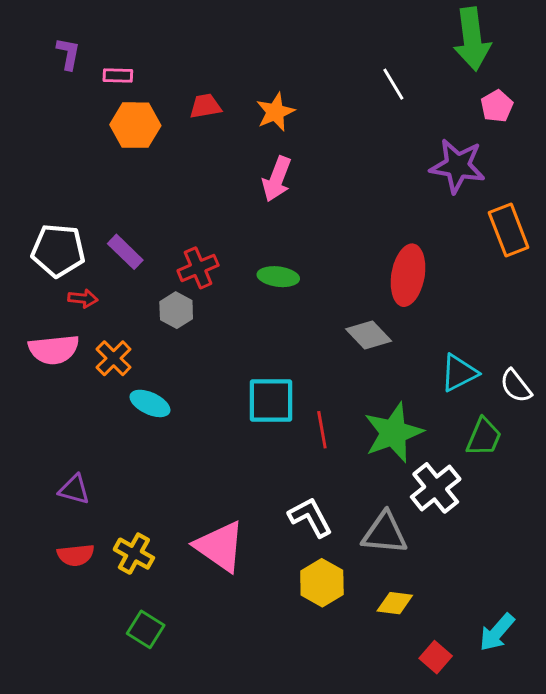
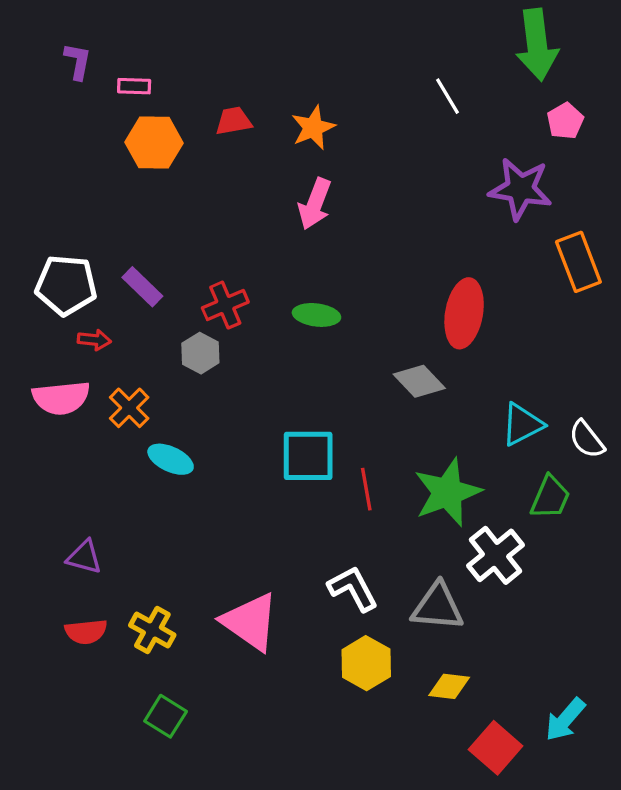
red square: (436, 657) -> (496, 748), size x1.4

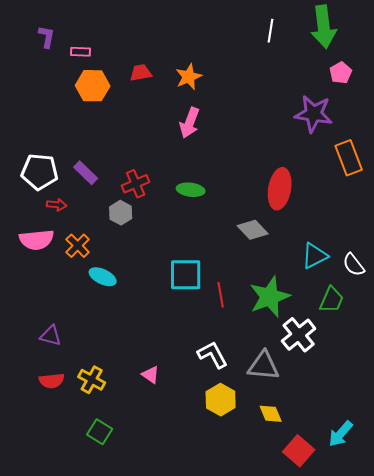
white line: (447, 96) -> (271, 31), moved, turned 40
pink triangle: (250, 622) -> (151, 375), size x0.5
yellow diamond: (449, 686) -> (271, 414), turned 60

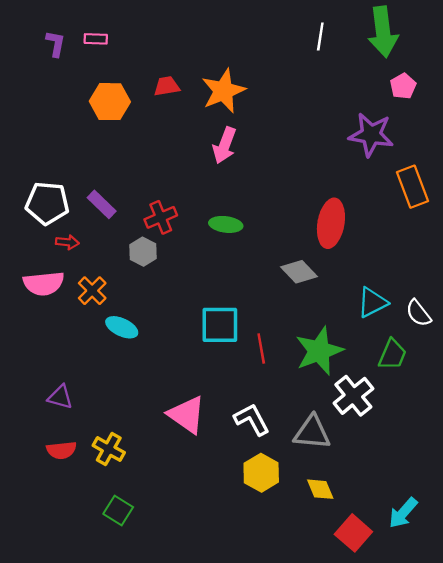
pink rectangle: (81, 52) -> (96, 39), moved
orange star: (189, 77) -> (223, 91), size x1.4
pink triangle: (151, 375) -> (187, 415), moved, size x1.8

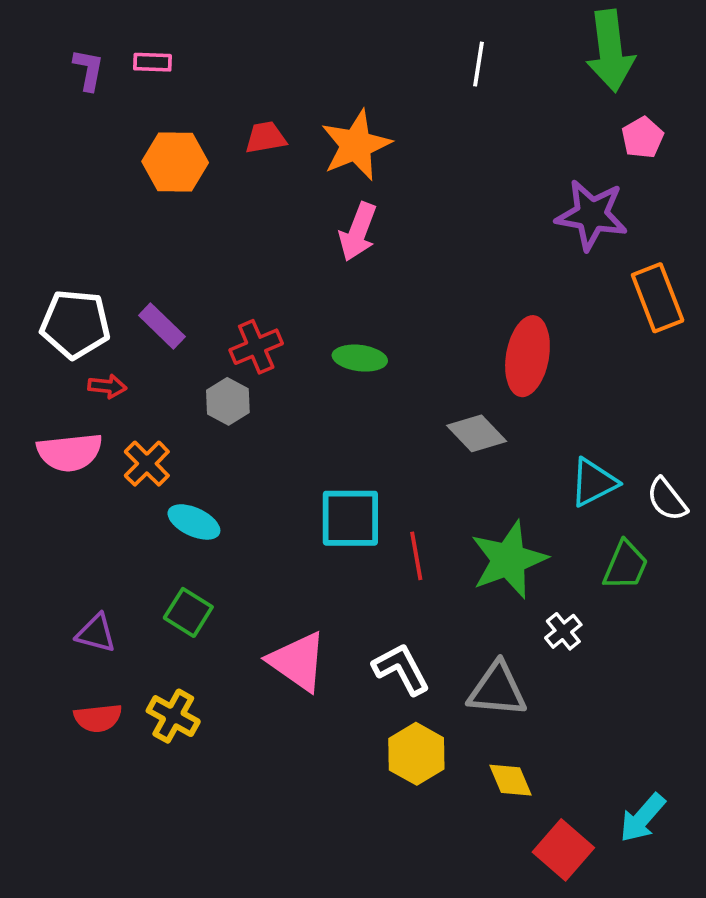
white line: (320, 37) -> (479, 64), moved
white cross: (353, 396) -> (563, 631), size x0.6
green square: (118, 510) -> (188, 612), moved

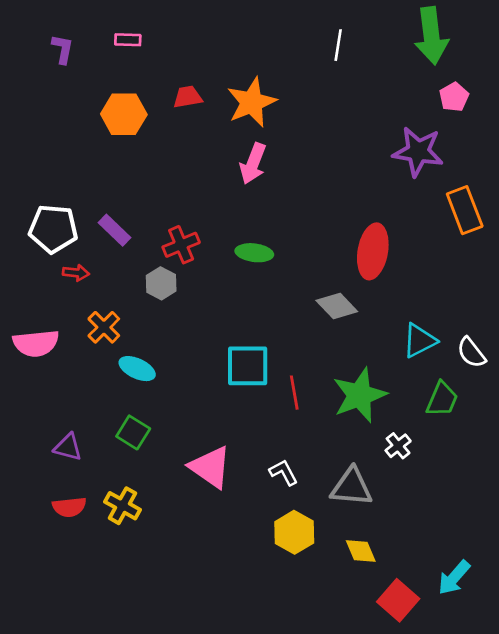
pink rectangle: (152, 62) -> (128, 40), moved
pink semicircle: (70, 452) -> (36, 343), moved
white L-shape: (401, 669) -> (284, 472), size x0.7

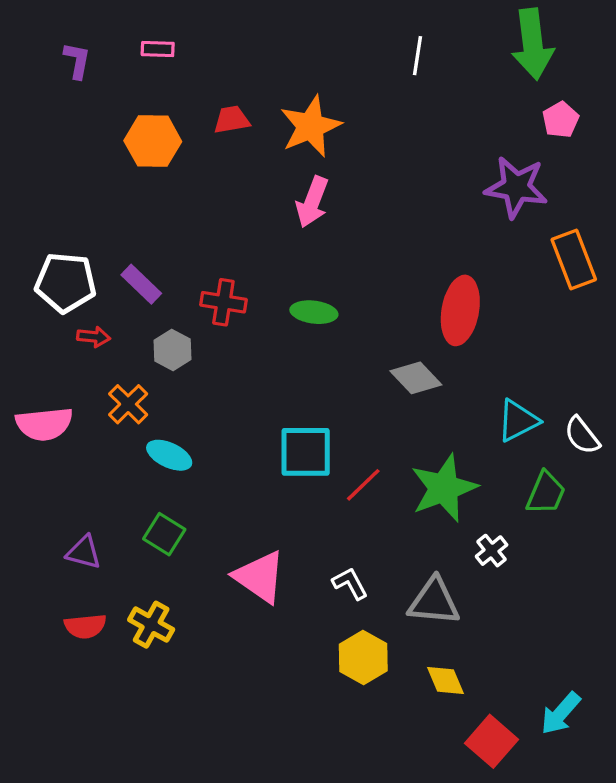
red cross: (181, 245) -> (223, 302), turned 32
gray hexagon: (161, 283) -> (172, 350), moved
red line: (294, 393) -> (363, 485), turned 56

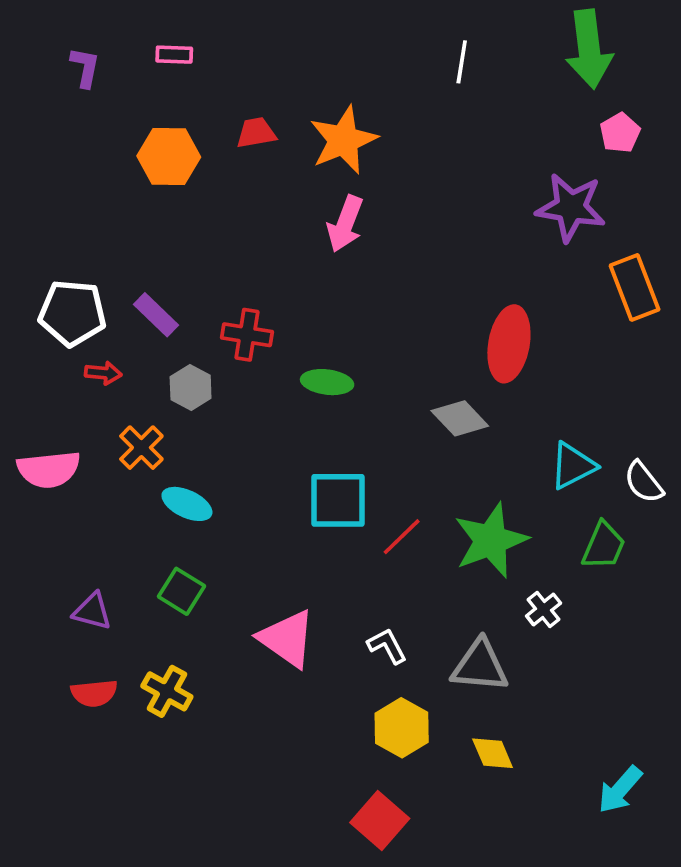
green ellipse: (314, 312) -> (327, 382), moved
red square: (492, 741) -> (380, 821), moved

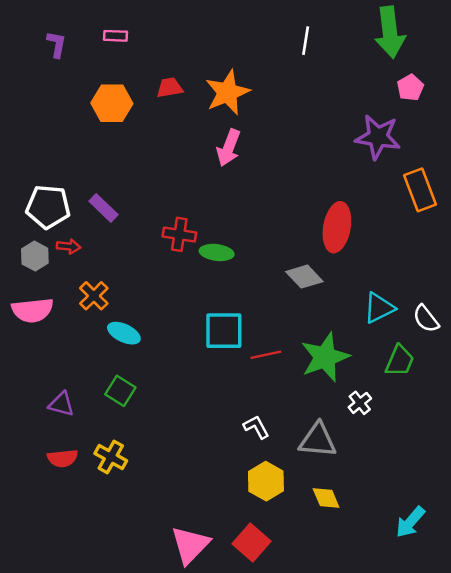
red cross: (247, 335) -> (179, 234), moved
gray hexagon: (191, 388) -> (35, 256), moved
red line: (402, 537) -> (266, 355), turned 32
pink triangle: (287, 639) -> (190, 545), moved, turned 39

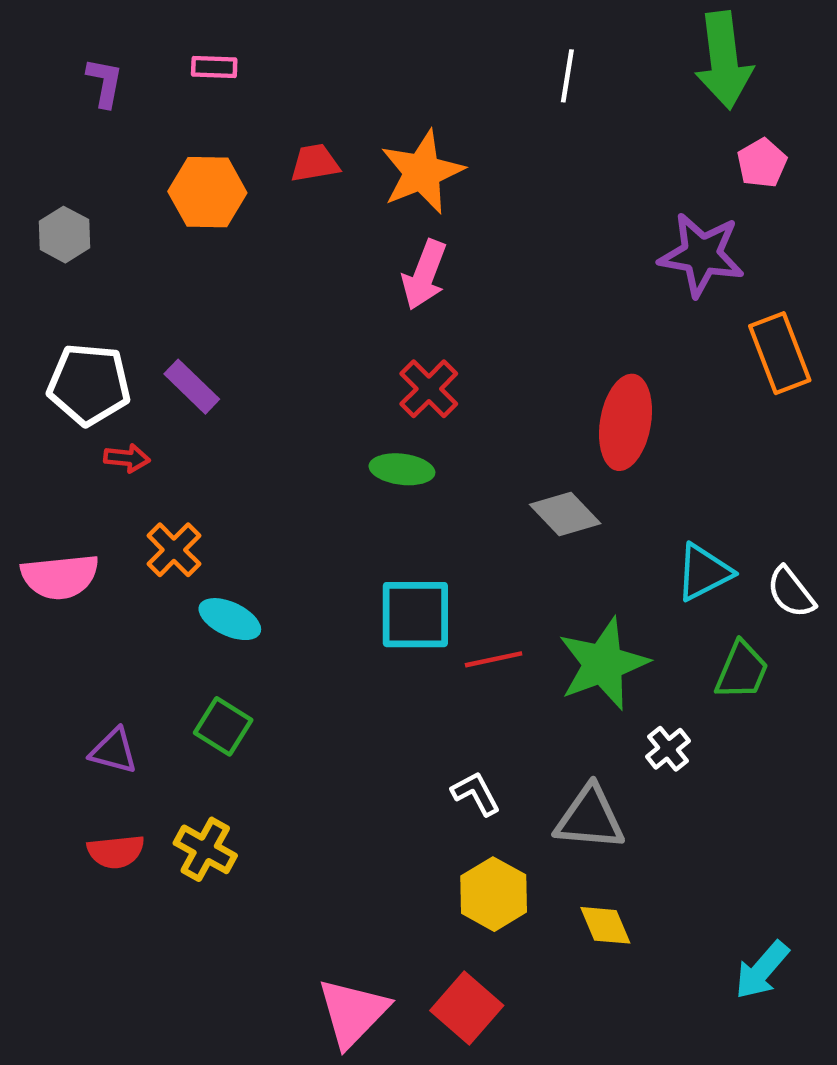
red cross: (179, 234) -> (429, 389), moved, turned 36
gray hexagon: (35, 256) -> (64, 235), moved

